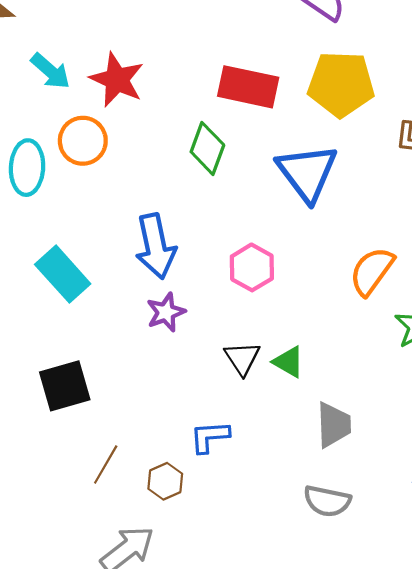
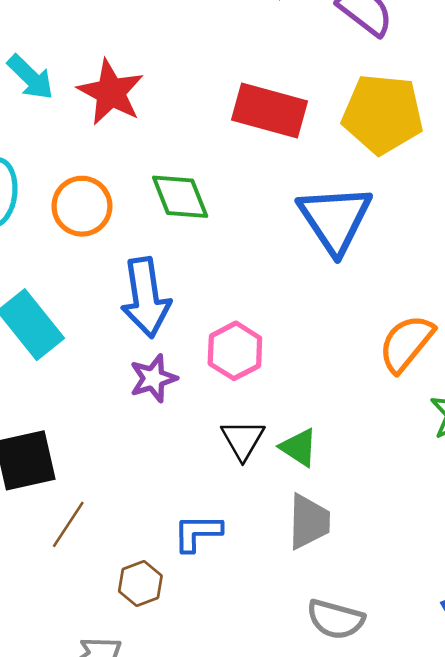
orange circle: (83, 141) -> (82, 206), moved
green diamond: (207, 148) -> (180, 197), moved, turned -45
pink hexagon: (252, 267) -> (235, 351), moved
gray trapezoid: (334, 425) -> (309, 522), moved
brown line: (106, 465) -> (68, 524), moved

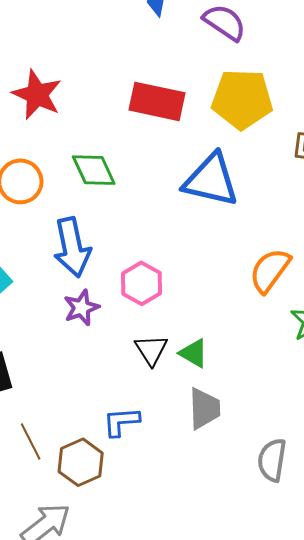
blue triangle: (335, 219) -> (211, 180), turned -40
brown line: (68, 524) -> (31, 442), moved, turned -57
brown hexagon: (140, 584) -> (81, 462), size x1.4
gray semicircle: (336, 619) -> (272, 460), moved, turned 87

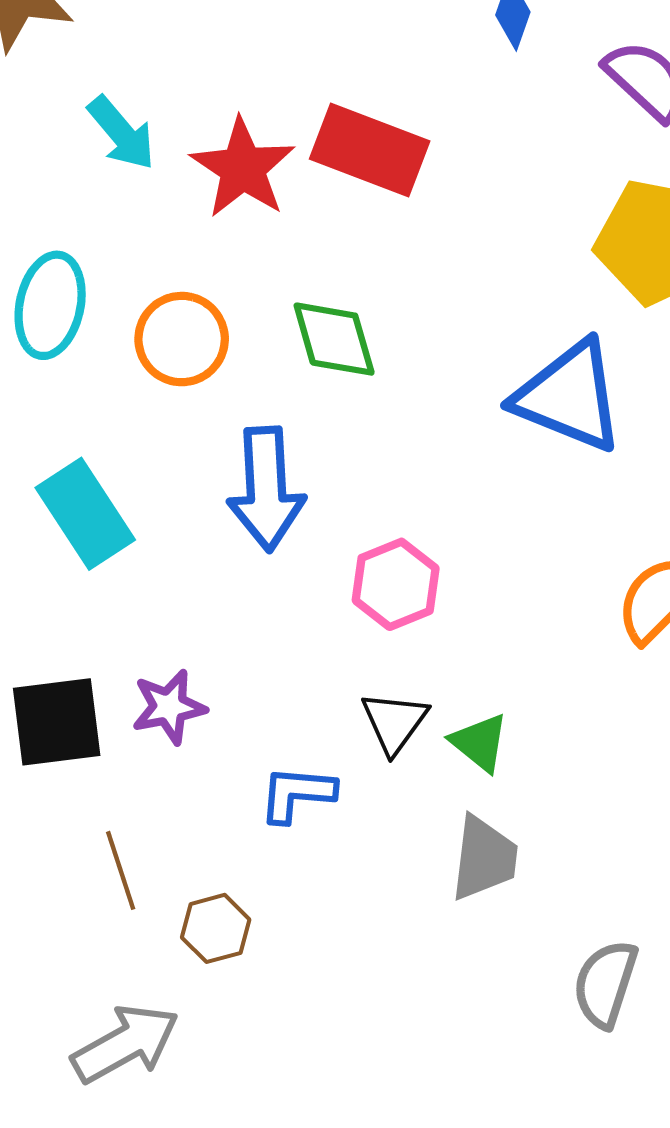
red rectangle: (157, 101) -> (370, 150), moved
purple star: (81, 308) -> (169, 707), moved
blue L-shape: (121, 422) -> (297, 794), moved
brown hexagon: (81, 462) -> (216, 928), size x0.7

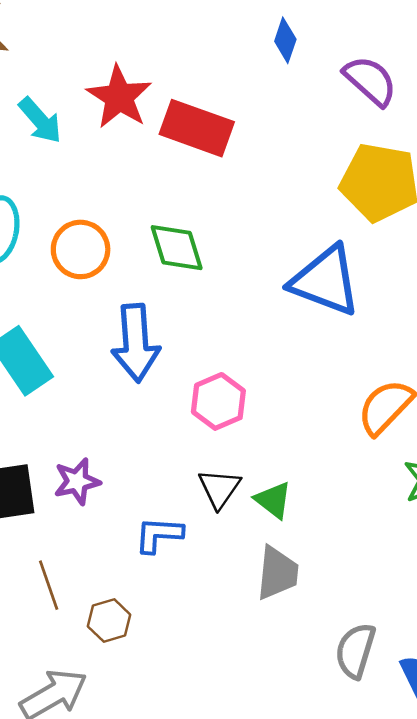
red star: (243, 168) -> (119, 97), moved

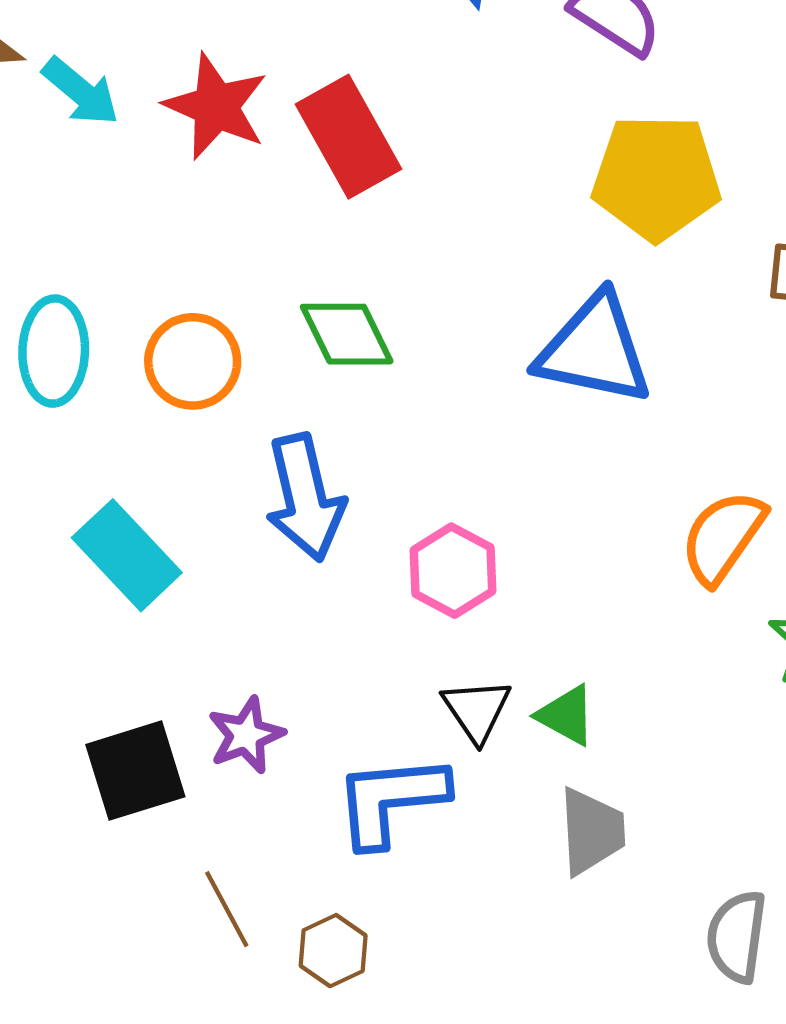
cyan arrow: (40, 120) -> (81, 91), moved
red rectangle: (197, 128) -> (349, 137), turned 50
blue L-shape: (159, 535) -> (391, 800), size x1.5

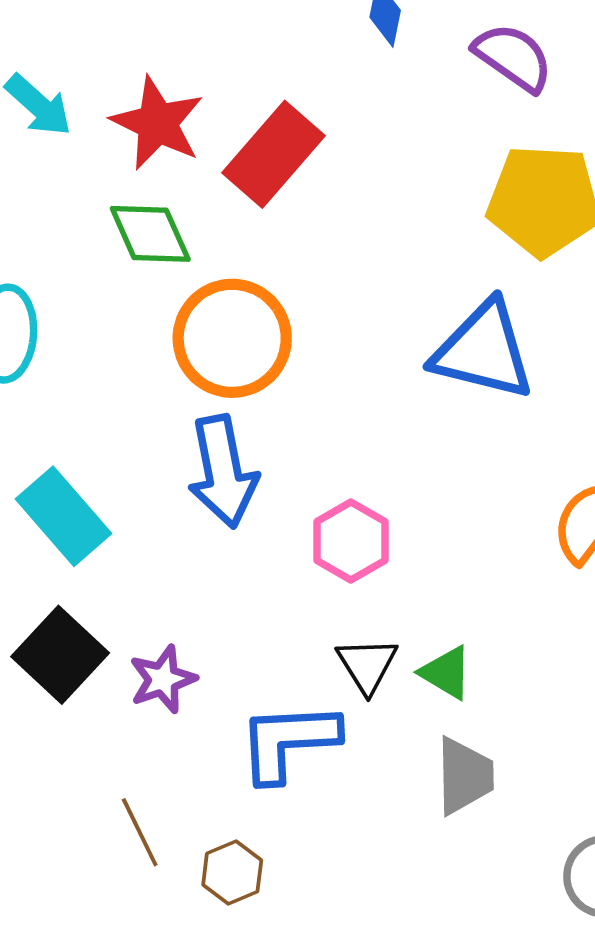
red rectangle: (349, 137) -> (273, 154), turned 68
green diamond: (347, 334) -> (150, 234), moved
orange circle: (193, 361) -> (232, 338), moved, size x1.4
black square: (135, 771) -> (60, 655), moved, turned -32

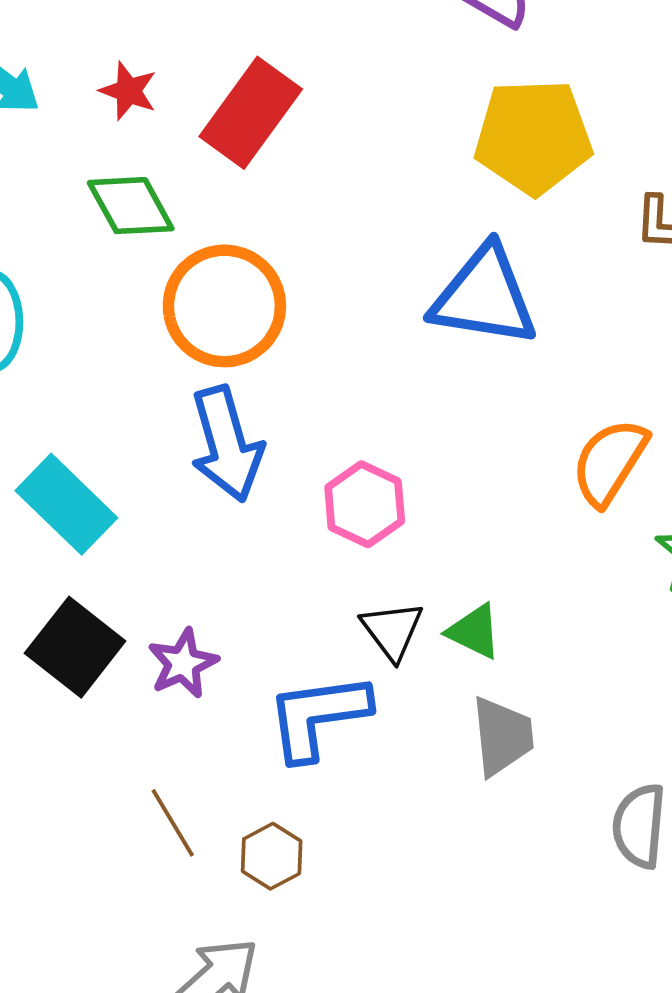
red star: (157, 123) -> (128, 91), size x0.6

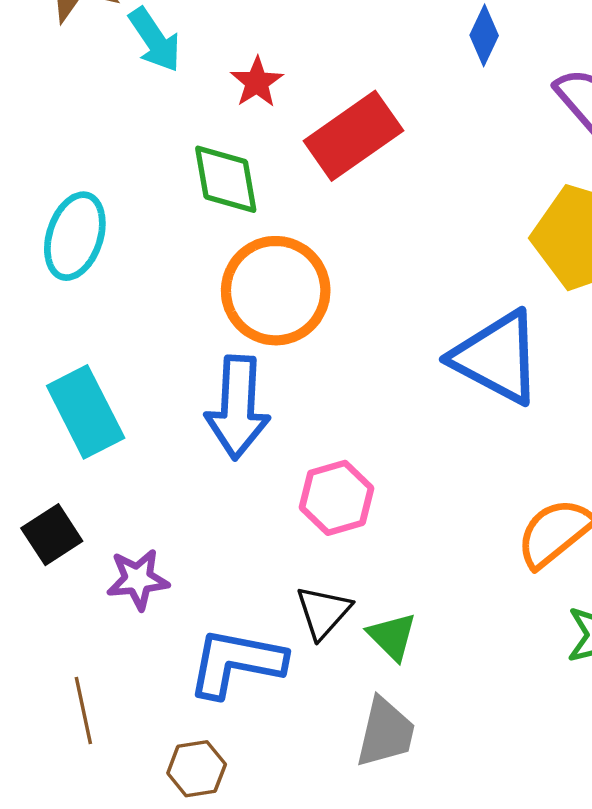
black square: (75, 647) -> (52, 535), size x0.7
brown hexagon: (272, 856) -> (197, 769), moved

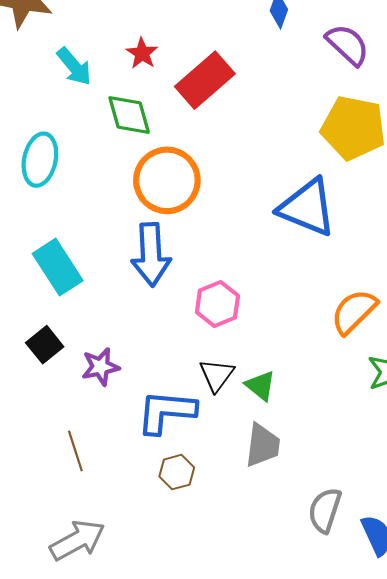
cyan arrow: (155, 40) -> (74, 67), moved
brown hexagon: (197, 769) -> (177, 472), moved

